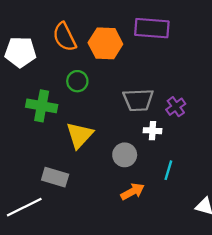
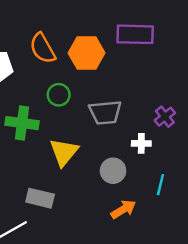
gray trapezoid: (138, 100) -> (105, 112), moved

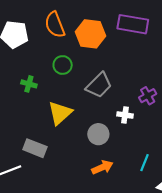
gray trapezoid: (105, 112) -> (99, 85), turned -48
green cross: (22, 123) -> (29, 84), size x0.6
cyan line: (160, 185) -> (145, 163), moved

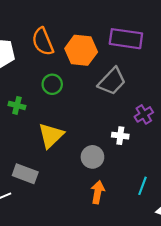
gray trapezoid: (99, 85) -> (112, 81), moved
orange arrow: (102, 167) -> (98, 192), turned -55

